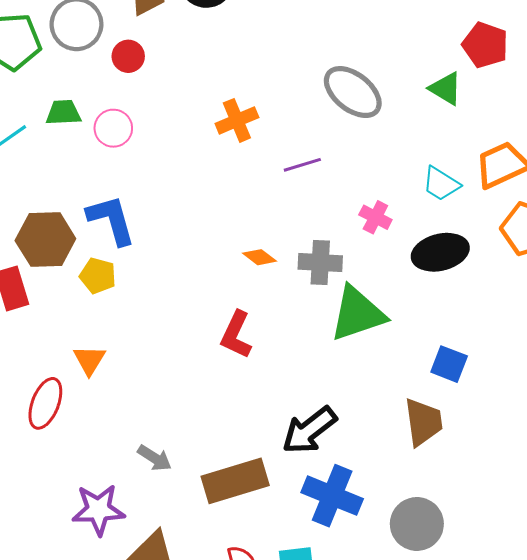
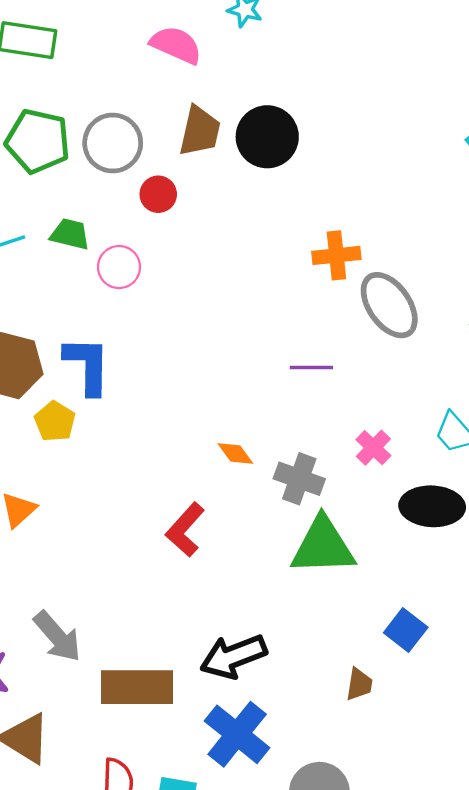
orange cross: (237, 120) -> (336, 255), moved
brown trapezoid: (423, 422) -> (359, 684), size x0.6
gray arrow: (155, 458) -> (57, 637), size x1.4

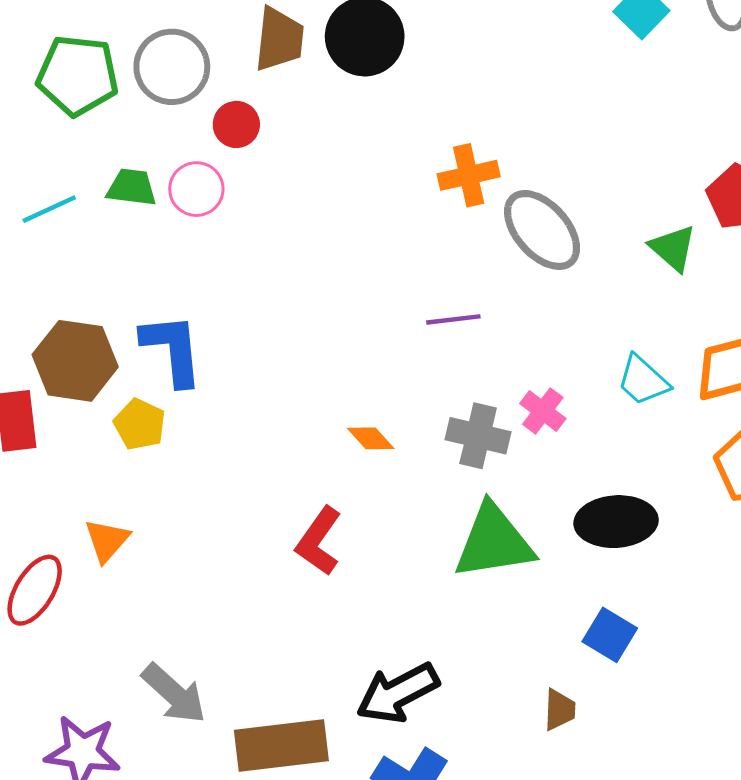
pink circle: (119, 267) -> (196, 189), moved
gray cross: (299, 479) -> (478, 436), moved
black ellipse: (432, 506) -> (616, 522), moved

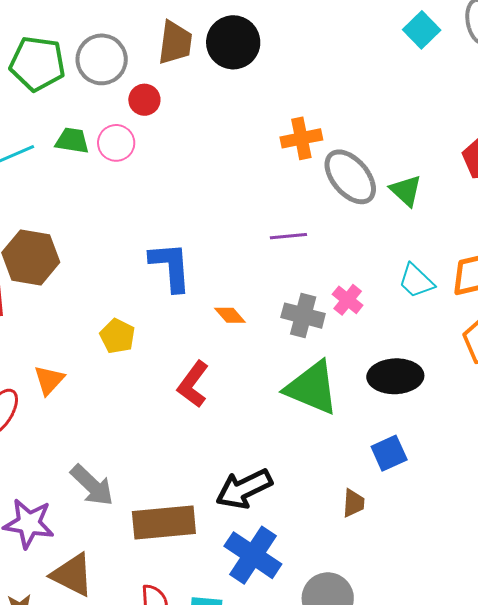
green triangle: (673, 248) -> (406, 191), moved
blue L-shape: (172, 349) -> (171, 267), moved
yellow pentagon: (140, 424) -> (117, 336), moved
green triangle: (494, 542) -> (312, 388), turned 30
blue square: (610, 635) -> (389, 453), turned 33

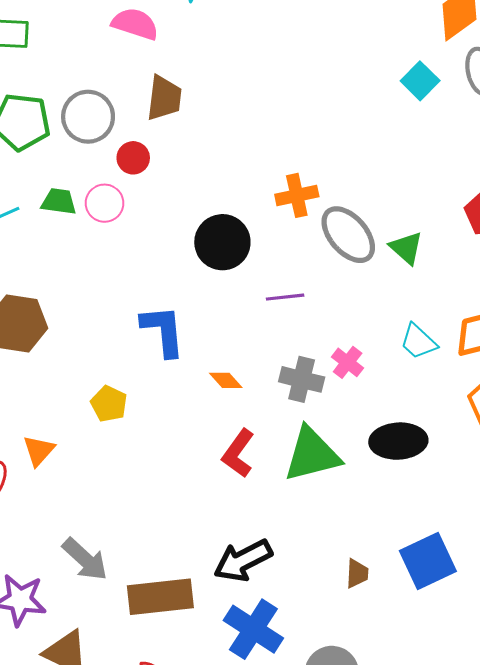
black circle: (233, 42) -> (222, 242), moved
red L-shape: (193, 384) -> (238, 453), moved
green triangle: (312, 388) -> (312, 454), turned -36
blue square: (389, 453) -> (428, 561), moved, size x1.5

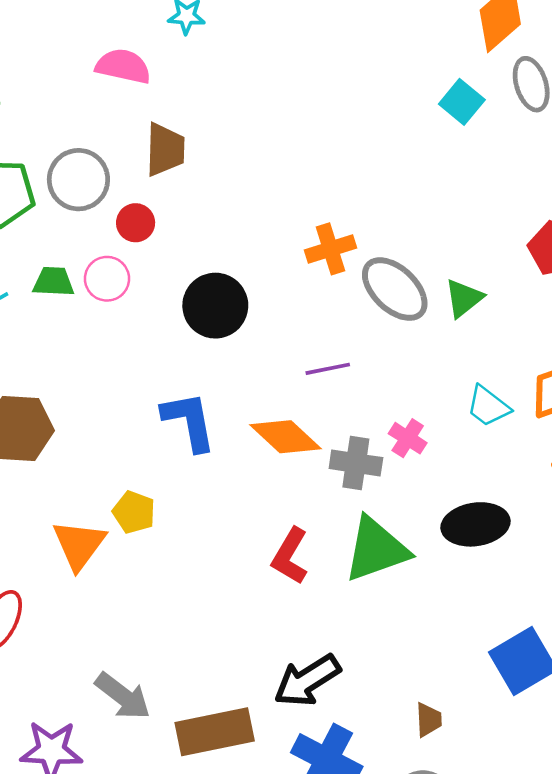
black circle: (222, 242) -> (215, 306), moved
green triangle: (406, 248) -> (464, 298), turned 45
orange diamond: (226, 380) -> (285, 437), moved, size x1.8
orange triangle: (39, 451) -> (79, 545), moved, size x1.4
brown trapezoid: (357, 573) -> (429, 720), moved

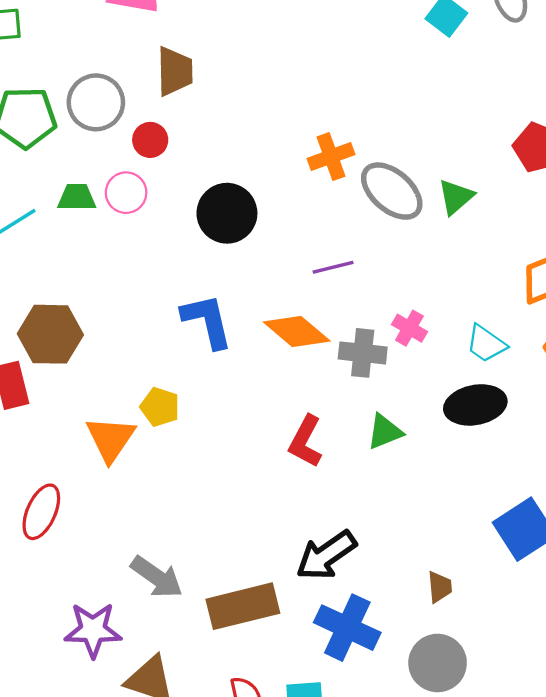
cyan trapezoid: (488, 406) -> (486, 344), moved
green triangle: (376, 549) -> (385, 432), size x0.6

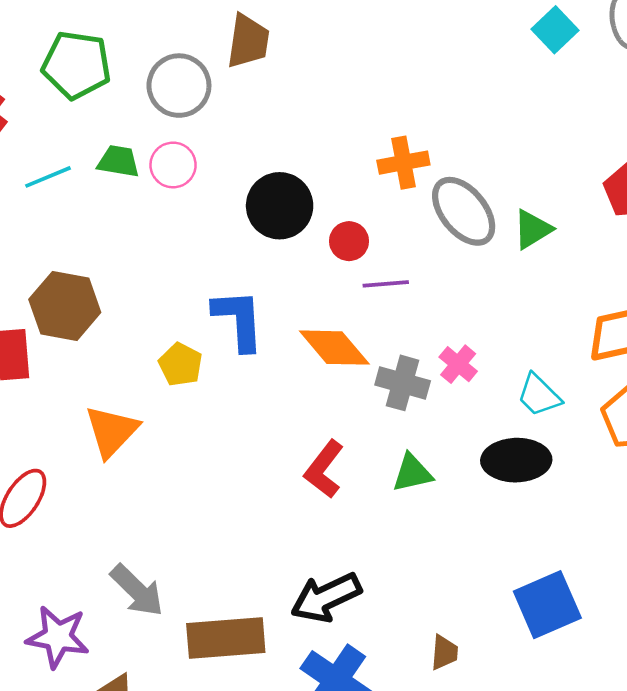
gray circle: (96, 102) -> (179, 86), moved
red circle: (150, 140) -> (349, 241), moved
yellow pentagon: (160, 407) -> (181, 365), moved

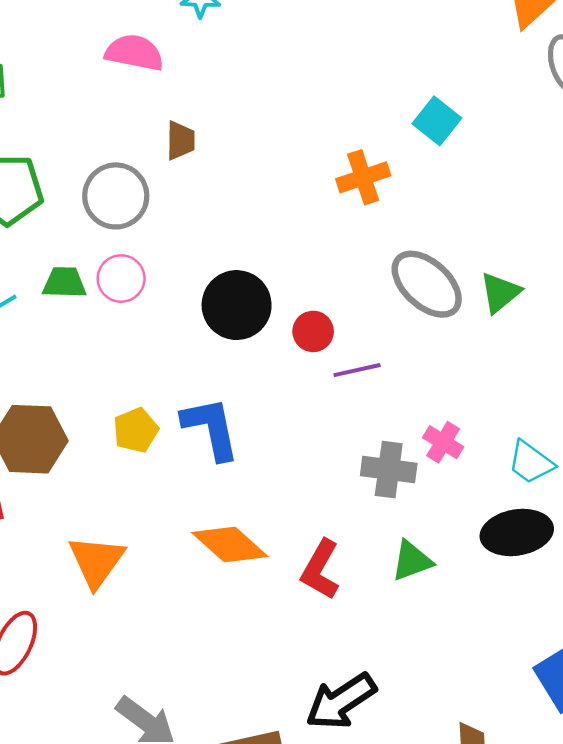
cyan square: (555, 30) -> (437, 121), moved
brown trapezoid: (248, 41) -> (180, 140), size x0.7
orange cross: (403, 163) -> (363, 177), moved
orange diamond: (334, 348) -> (230, 545), moved
yellow pentagon: (181, 365) -> (136, 430), moved, turned 30

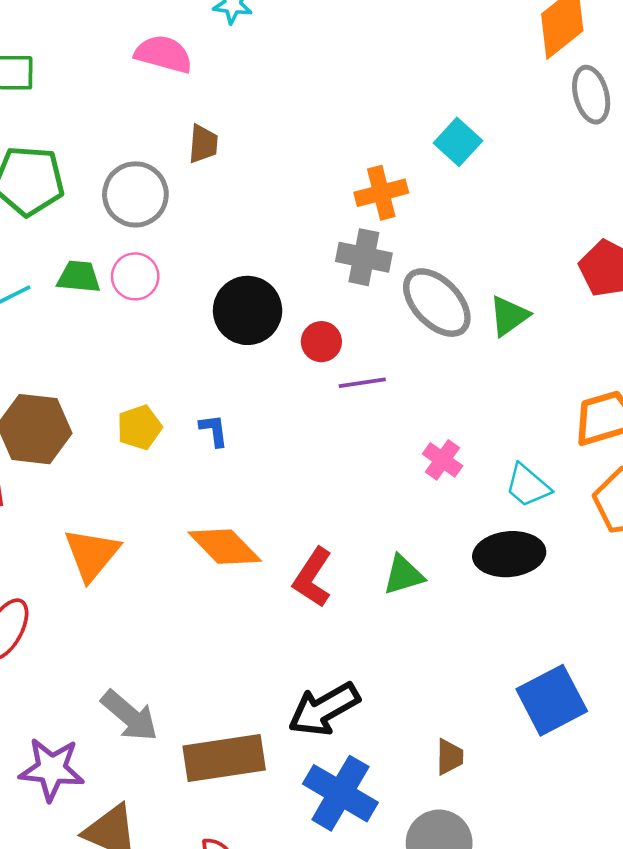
blue L-shape: (211, 428) -> (214, 430), size x0.5
gray cross: (389, 470) -> (364, 257), moved

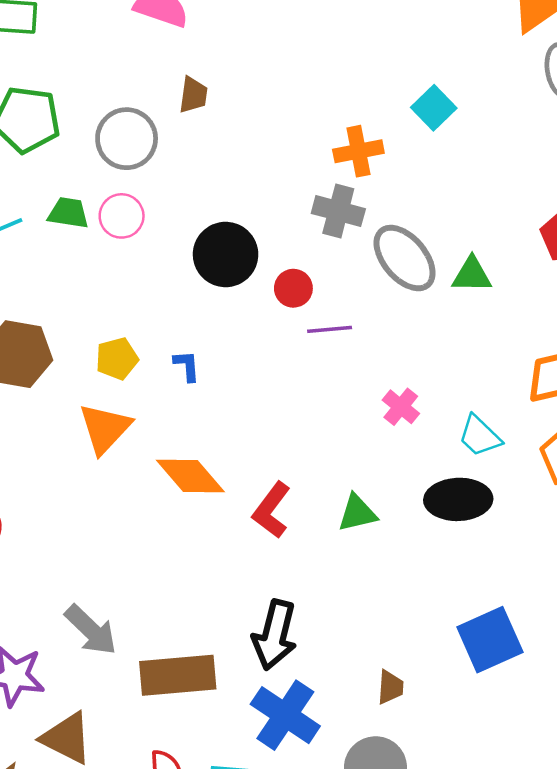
green triangle: (509, 316) -> (472, 275), turned 33
orange triangle: (92, 554) -> (105, 428), moved
black arrow: (324, 709) -> (275, 635), turned -50

